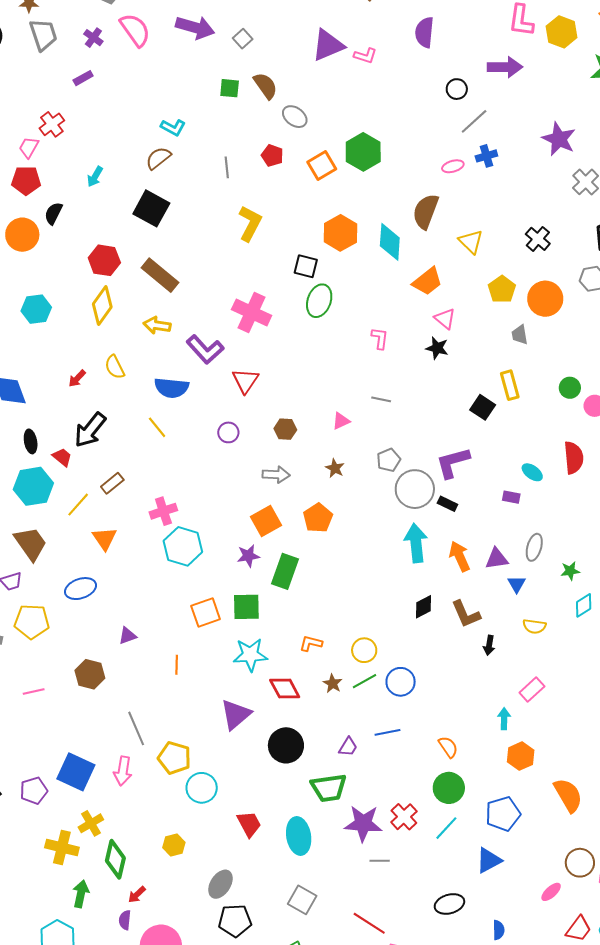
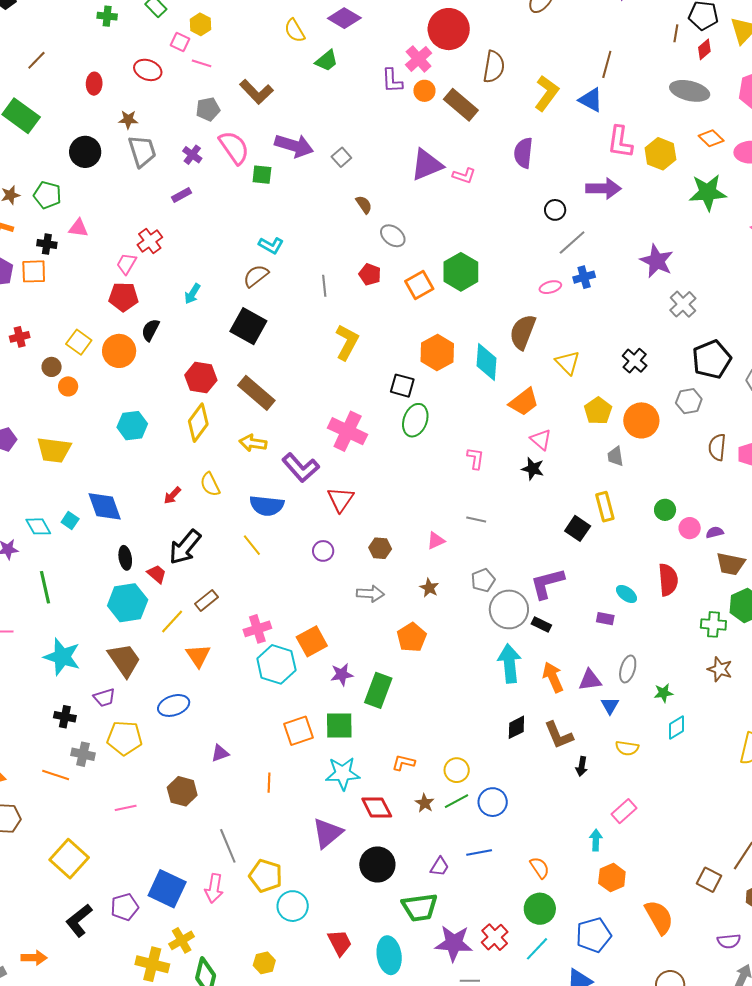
brown semicircle: (265, 86) -> (364, 205), size x0.7
green square: (230, 88) -> (262, 175), moved
orange square: (266, 521) -> (312, 641), moved

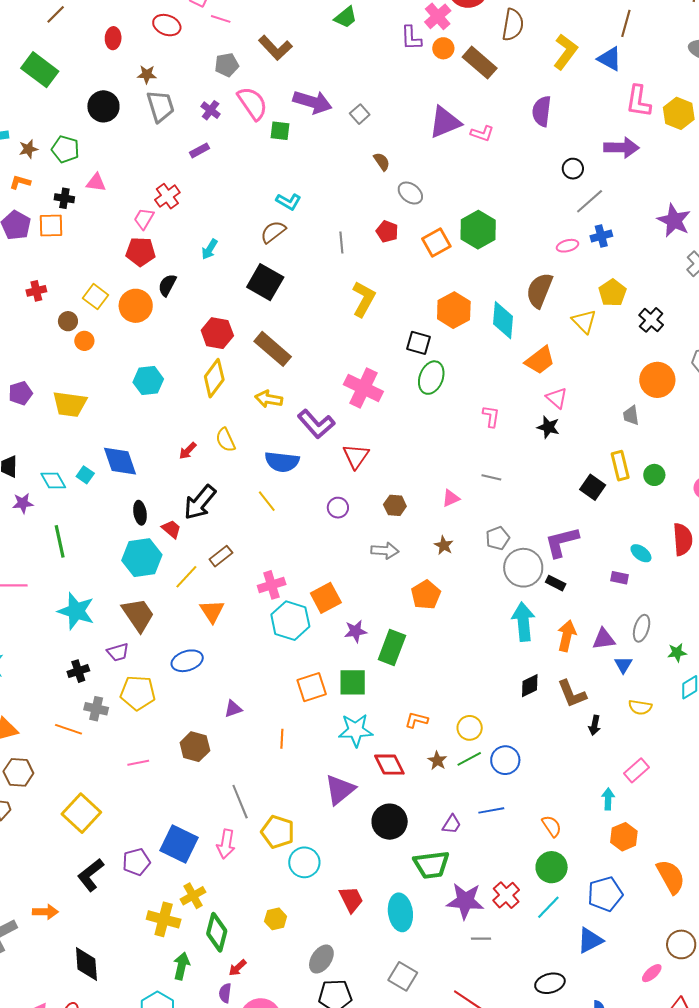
yellow pentagon: (598, 411) -> (613, 293), moved
green circle: (665, 510) -> (654, 475), moved
orange arrow: (553, 677) -> (567, 636), turned 36
black cross: (65, 717) -> (78, 671), turned -30

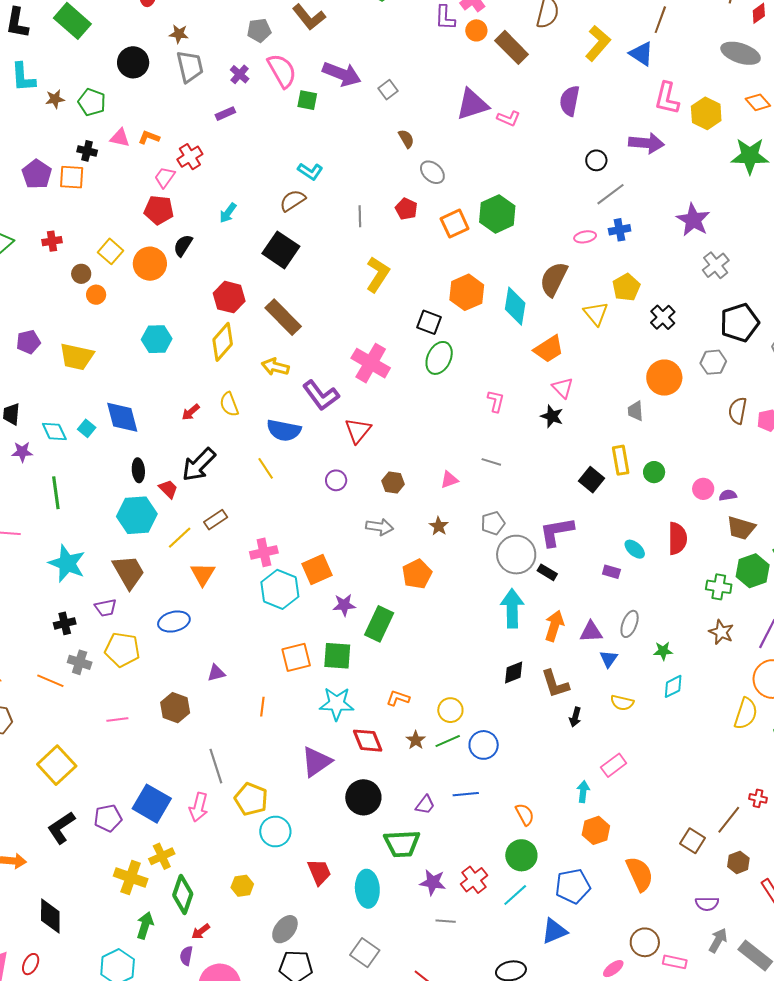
orange L-shape: (20, 182) -> (149, 137), moved
purple star: (465, 901) -> (433, 882), size x0.7

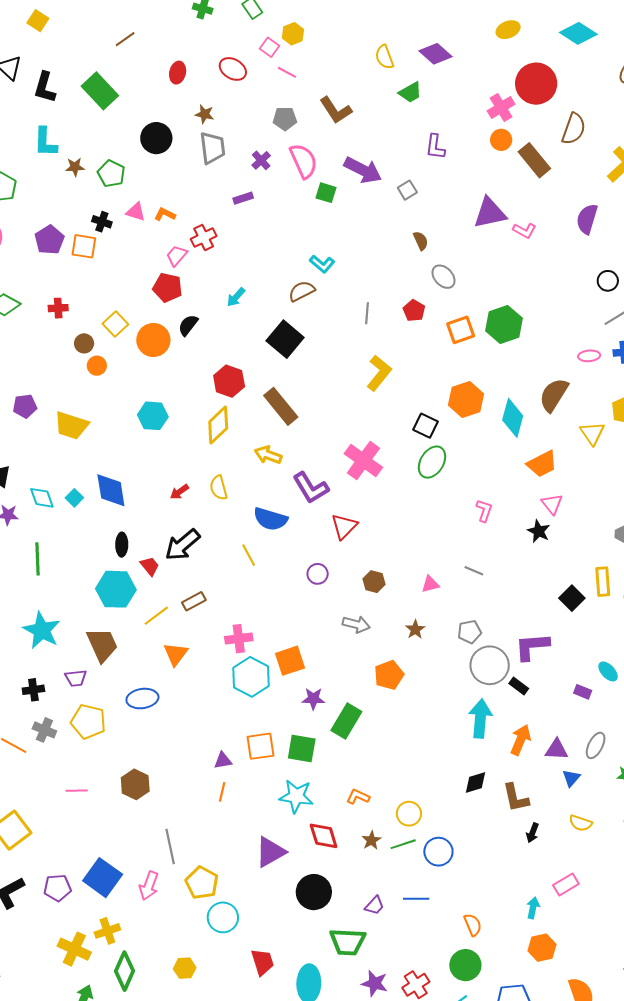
purple L-shape: (445, 18) -> (435, 147), moved
purple triangle: (216, 673) -> (223, 761), moved

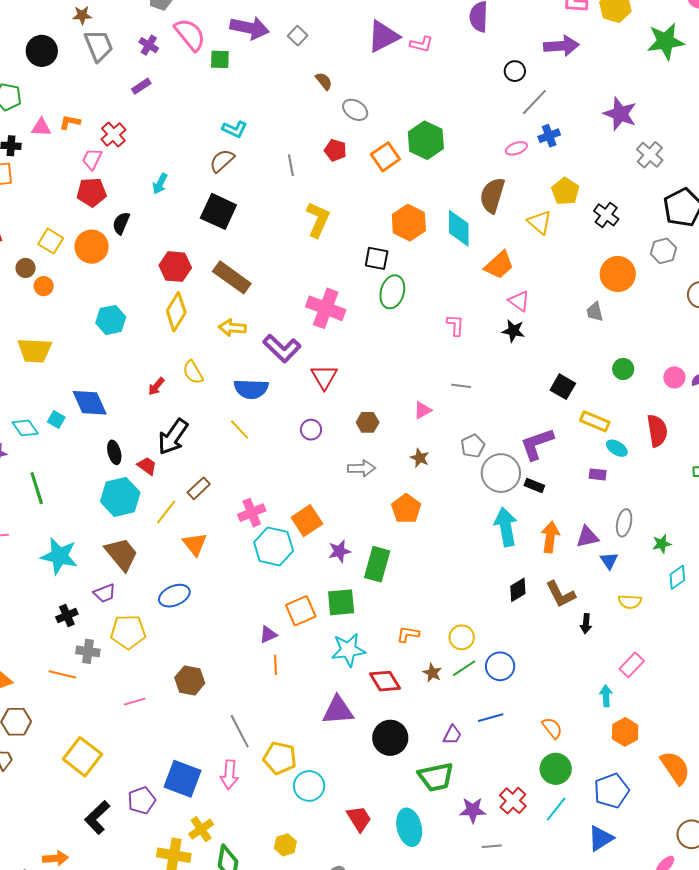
yellow rectangle: (603, 582) -> (595, 421), moved, turned -48
purple triangle: (270, 852) -> (338, 710), turned 40

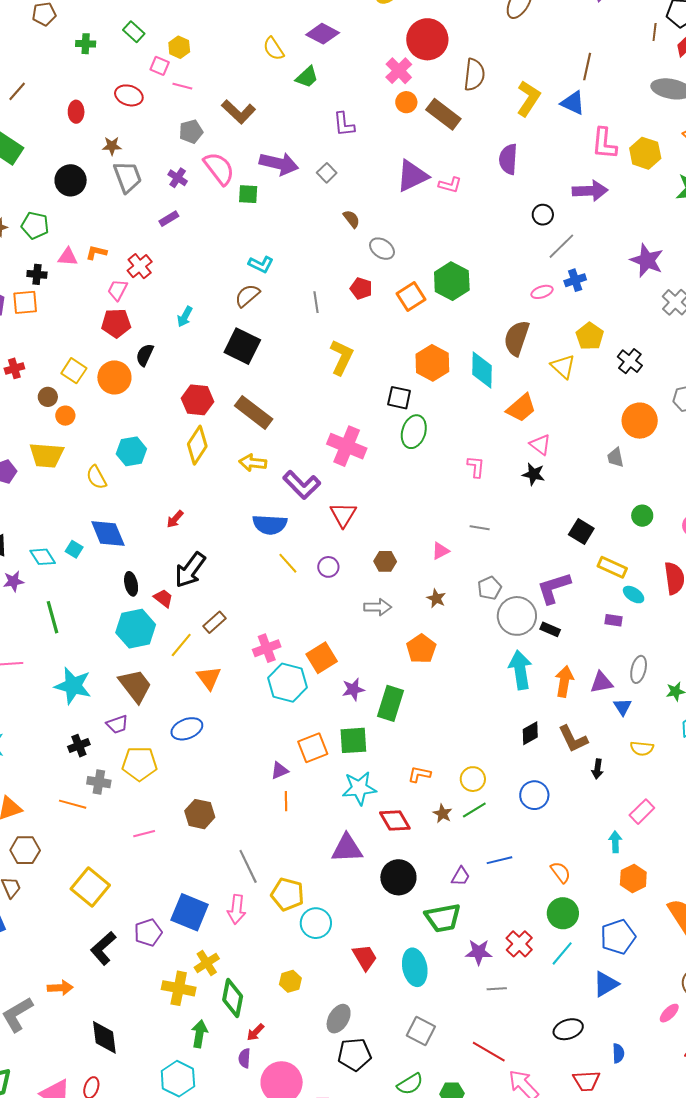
yellow trapezoid: (35, 350) -> (46, 455), moved
yellow semicircle: (193, 372) -> (96, 477), moved
yellow line: (240, 429) -> (288, 563), moved
blue circle: (500, 666) -> (534, 795), moved

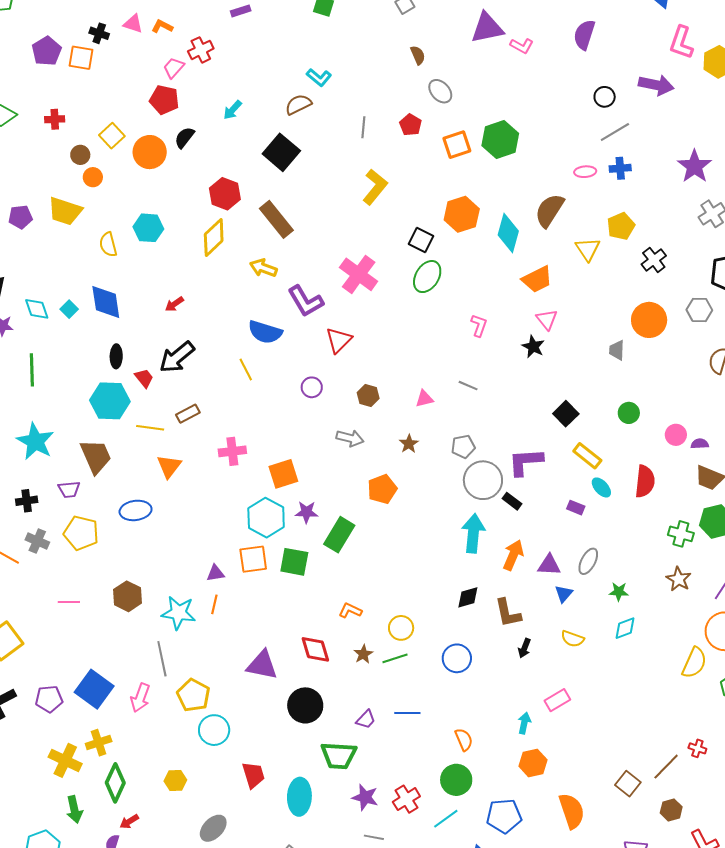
yellow line: (288, 563) -> (246, 369), moved
yellow line: (181, 645) -> (150, 428), turned 44
cyan hexagon: (287, 683) -> (266, 518), moved
cyan star: (359, 788) -> (179, 613), moved
green arrow: (199, 1034) -> (74, 810), turned 144

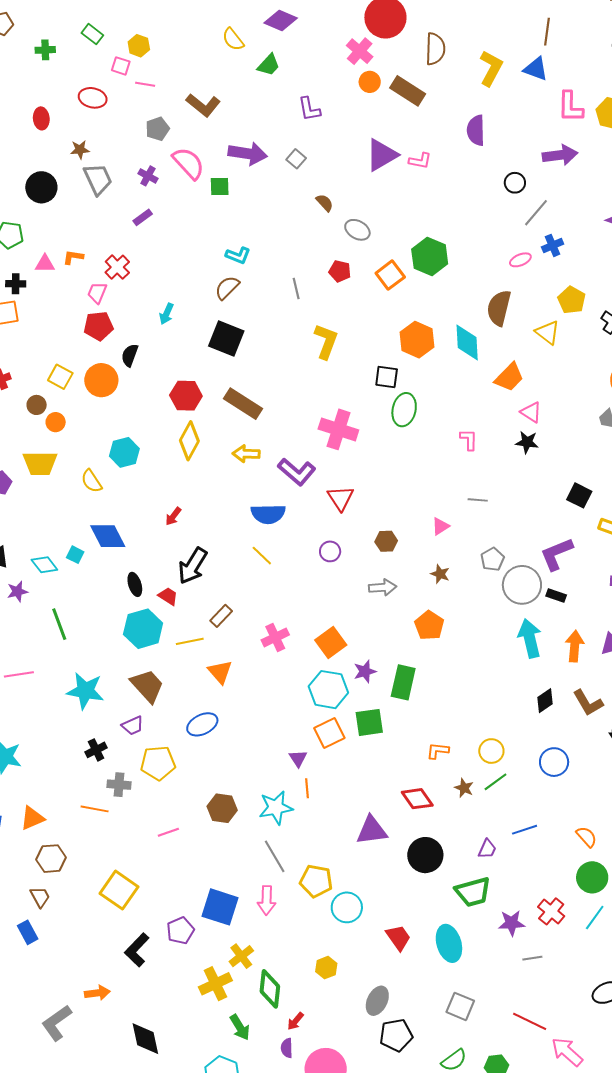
purple triangle: (215, 573) -> (298, 758), turned -36
yellow cross: (65, 760) -> (215, 984), turned -32

